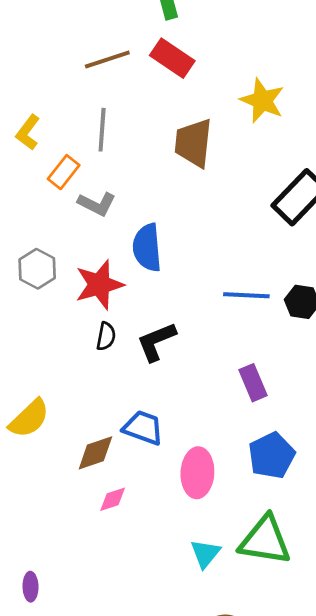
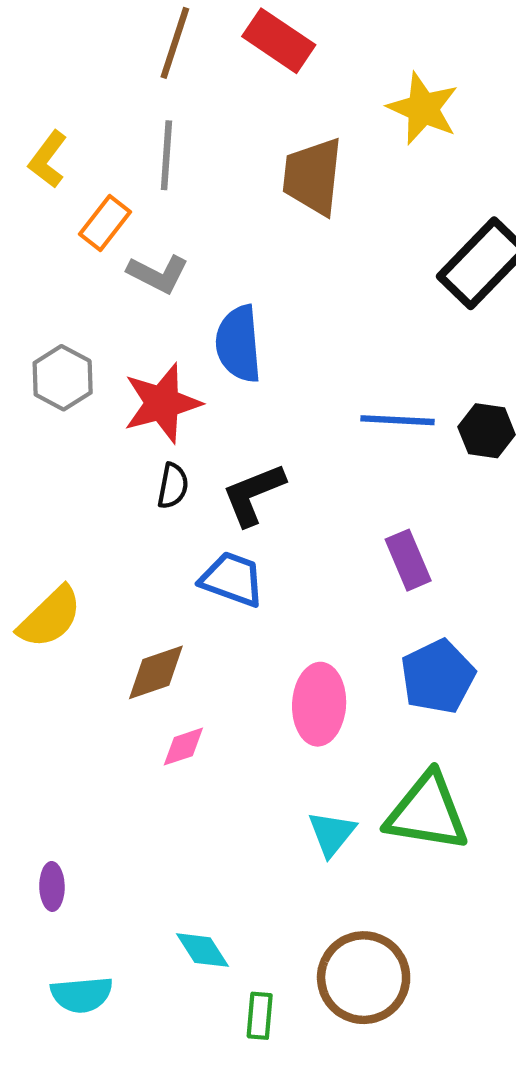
brown line: (107, 59) -> (175, 43), turned -54
blue trapezoid: (143, 428) -> (232, 579), moved

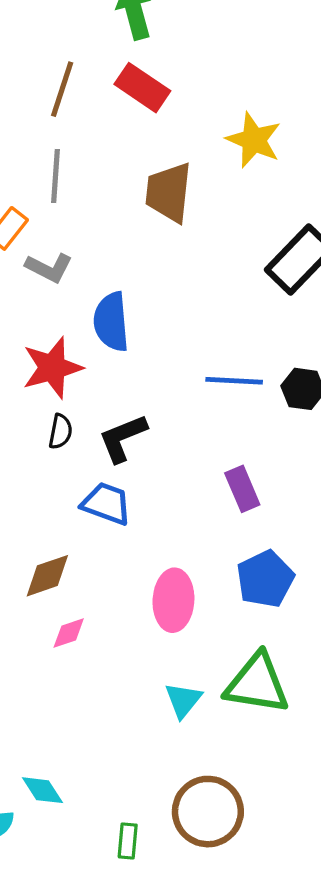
cyan diamond: (202, 950) -> (42, 790), moved

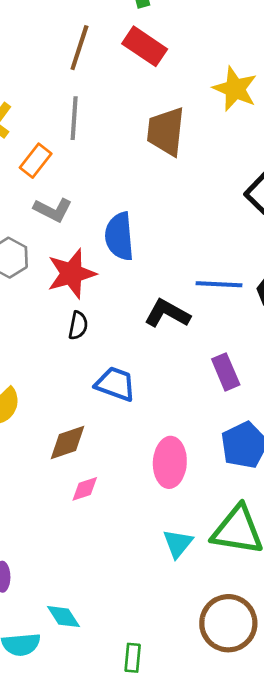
gray L-shape: (49, 268) -> (53, 210), moved
black L-shape: (123, 438) -> (167, 313), moved, turned 51
brown circle: (208, 812) -> (228, 623), moved

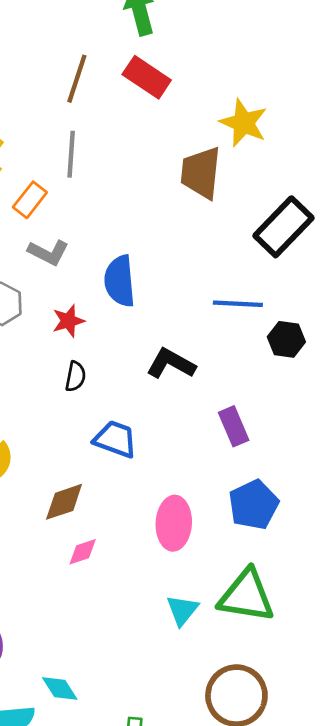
brown trapezoid: (166, 131) -> (201, 173), moved
red star: (71, 274) -> (68, 321), size x0.6
blue line: (219, 284) -> (238, 304), moved

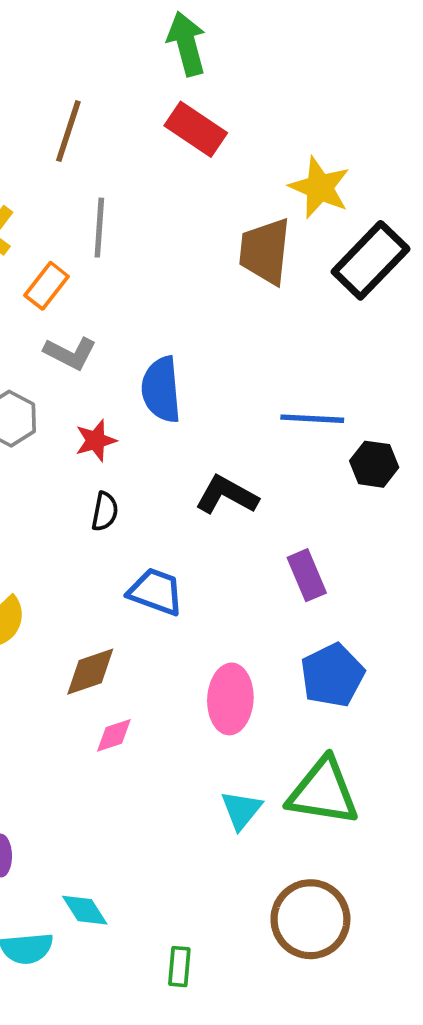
brown line: (77, 79) -> (68, 131), moved
black rectangle: (283, 227) -> (371, 260), moved

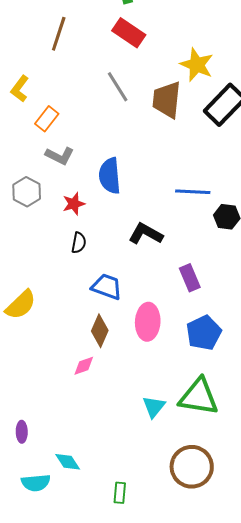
gray line: (99, 228) -> (118, 87), moved, turned -36
brown diamond: (90, 672) -> (100, 331), moved, turned -48
pink ellipse: (230, 699) -> (148, 322), moved

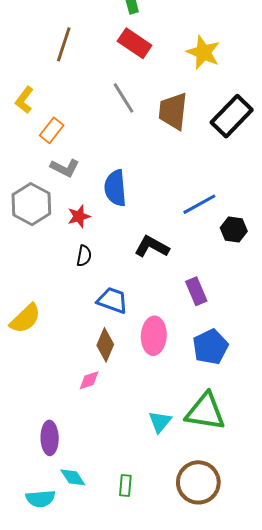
yellow star: (197, 65) -> (203, 52), moved
gray hexagon: (27, 192) -> (31, 204), size x1.4
blue line: (193, 192) -> (199, 204), turned -32
purple ellipse: (22, 432) -> (50, 438), moved, size x1.5
green rectangle: (120, 493) -> (125, 485), moved

